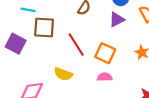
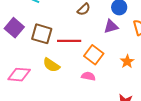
brown square: (44, 28) -> (42, 34), moved
red line: (76, 45) -> (69, 41), turned -70

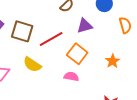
purple triangle: (111, 26) -> (85, 26), moved
red line: (69, 41) -> (51, 39), turned -30

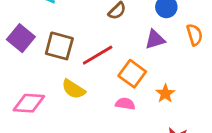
purple triangle: (85, 26) -> (155, 39), moved
orange star: (113, 61) -> (165, 94), moved

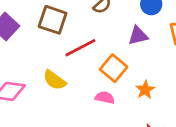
brown square: (59, 46) -> (53, 20), moved

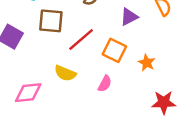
pink semicircle: (105, 98) -> (105, 84), moved, turned 119

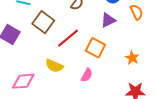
brown square: (51, 21) -> (43, 22), turned 30
orange star: (147, 63) -> (132, 58), moved

